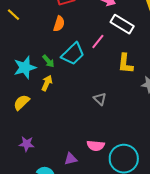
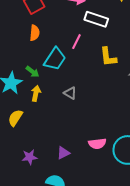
gray triangle: (100, 99) -> (70, 93), moved
purple triangle: (71, 159) -> (63, 153), moved

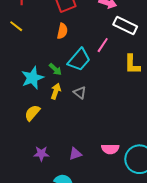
gray triangle: (70, 93) -> (80, 93), moved

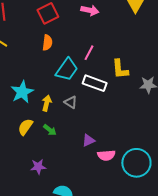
white rectangle: (125, 26) -> (95, 83), moved
green arrow: (55, 69) -> (50, 130), moved
purple triangle: (75, 154) -> (88, 140), moved

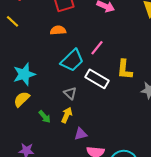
orange semicircle: (47, 43) -> (58, 30), turned -112
yellow arrow: (47, 103) -> (67, 115), moved
yellow semicircle: (25, 127) -> (22, 99), moved

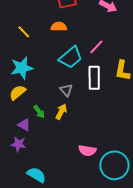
yellow line: (12, 21) -> (24, 32), moved
white rectangle: (97, 79) -> (94, 78), turned 55
purple triangle: (81, 134) -> (24, 125), moved, turned 40

